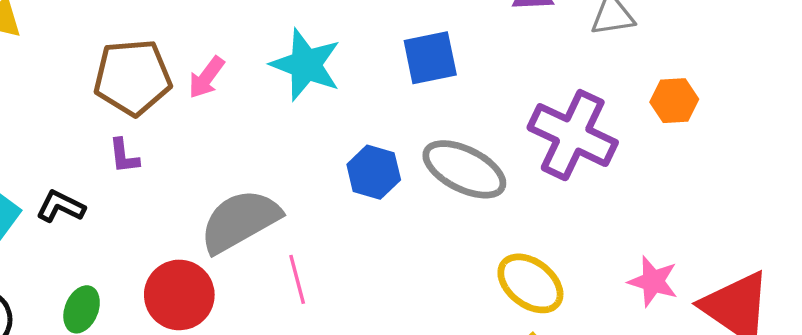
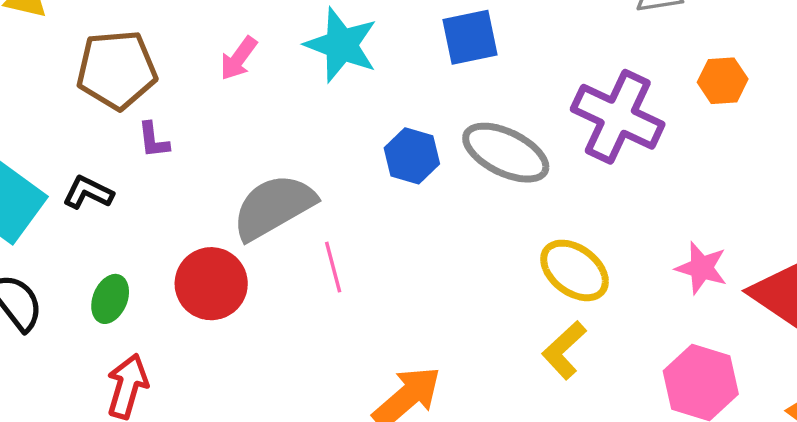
brown pentagon: (133, 77) -> (117, 70), moved

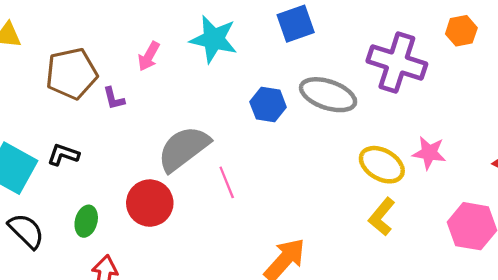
purple L-shape: (153, 140) -> (114, 98), moved
pink star: (701, 268) -> (429, 153), moved

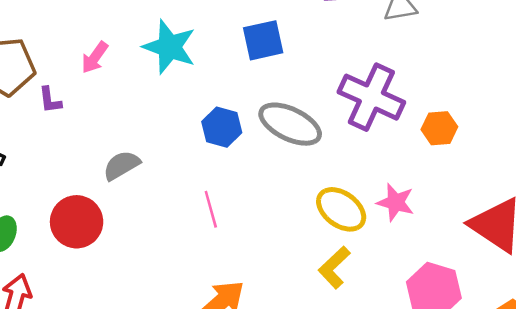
orange hexagon: (461, 31) -> (439, 128), moved
gray semicircle: (184, 149) -> (121, 165), size x0.6
pink line: (227, 182) -> (211, 209), moved

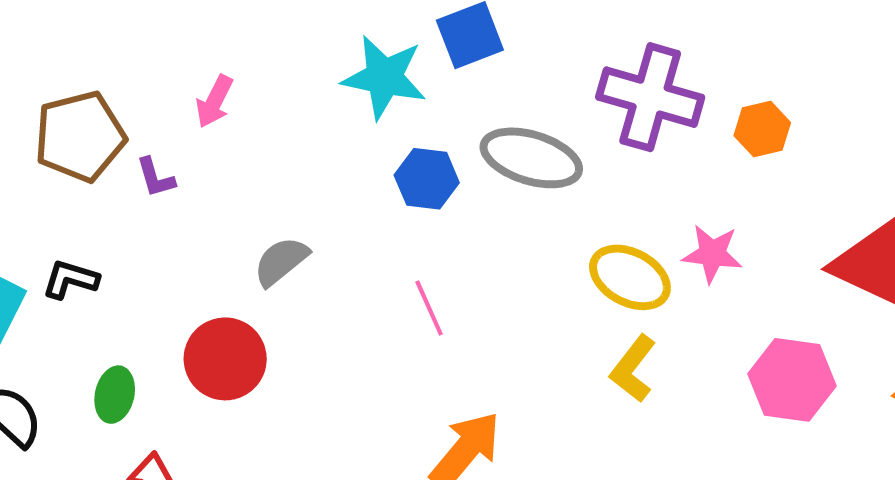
cyan star: (169, 47) -> (384, 77), moved

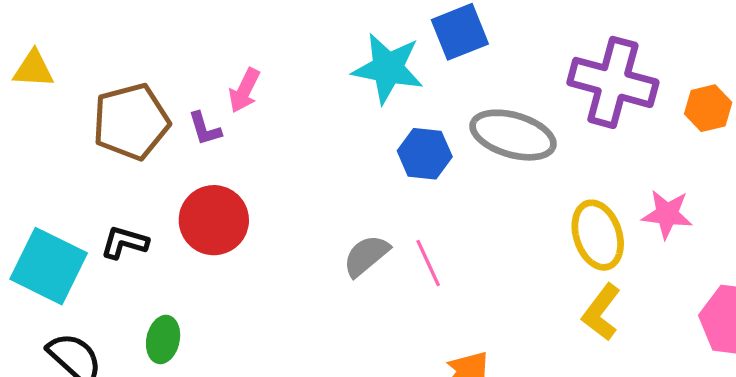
purple L-shape: (156, 178) -> (205, 129), moved
gray semicircle: (281, 261) -> (366, 256), moved
yellow ellipse: (630, 277) -> (598, 235), turned 44
red circle: (225, 359) -> (214, 220), moved

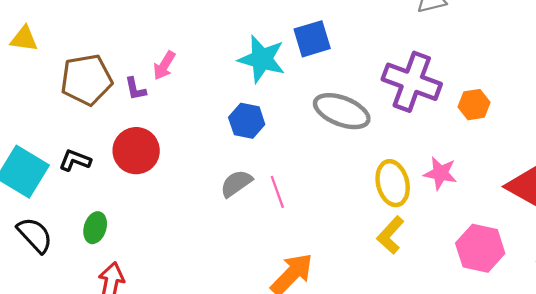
blue hexagon: (425, 154) -> (247, 121), moved

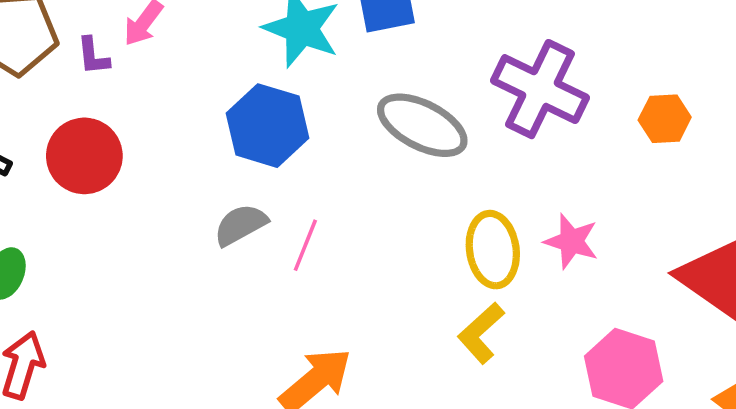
orange hexagon: (474, 105) -> (665, 119), moved
blue hexagon: (247, 121) -> (267, 126), size x1.4
pink line: (277, 192) -> (305, 245), turned 36

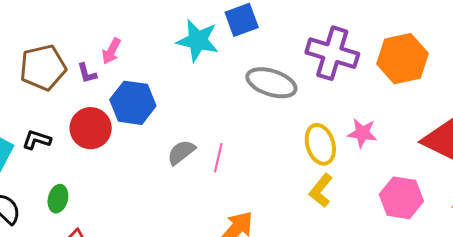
orange hexagon: (665, 119) -> (402, 59), size x1.8
blue hexagon: (267, 126) -> (133, 103), moved

